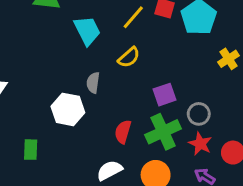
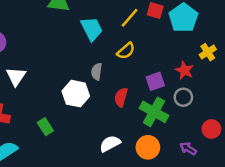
red semicircle: (123, 132) -> (121, 97), moved
green cross: (163, 132) -> (154, 112), turned -36
red star: (200, 144) -> (185, 70), moved
green rectangle: (31, 150) -> (45, 127), turned -35

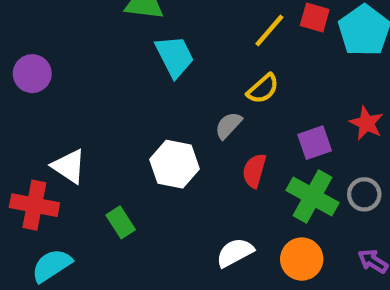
cyan trapezoid: (92, 29) -> (175, 56), moved
gray semicircle: (97, 72) -> (228, 125), moved, turned 35
white triangle: (16, 76) -> (69, 166), moved, turned -30
gray circle: (183, 97) -> (364, 194), moved

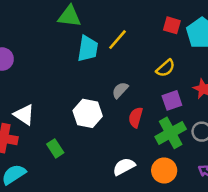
yellow line: (269, 31) -> (117, 40), moved
cyan trapezoid: (175, 56) -> (88, 49), turned 36
yellow semicircle: (263, 89) -> (165, 68), moved
green cross: (312, 197) -> (171, 133), turned 32

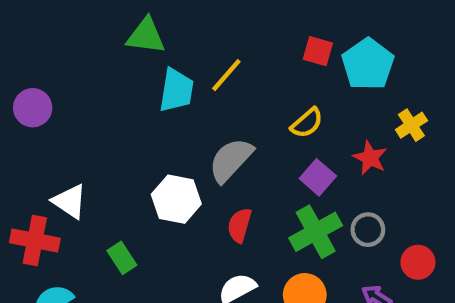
gray semicircle: (120, 90) -> (231, 160), size x1.6
purple square: (172, 100) -> (318, 177), turned -30
red semicircle: (136, 117) -> (239, 225), moved

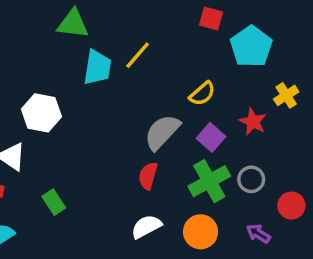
red square: (318, 51) -> (211, 19), moved
gray semicircle: (231, 160) -> (162, 132), moved
white hexagon: (176, 199) -> (41, 113), moved

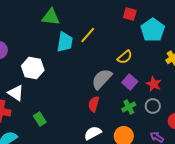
red star: (253, 122) -> (154, 84), moved
green cross: (209, 181) -> (129, 107), size x0.6

